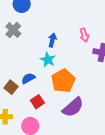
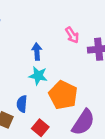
blue semicircle: (28, 78) -> (22, 104), turned -40

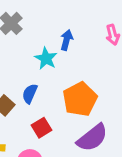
cyan star: (38, 76) -> (46, 58), moved

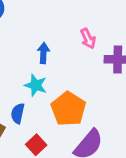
cyan star: (46, 58) -> (36, 85), moved

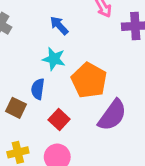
blue arrow: (43, 53) -> (59, 25), turned -42

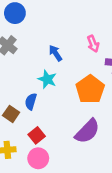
orange pentagon: (89, 80) -> (90, 89), moved
red square: (59, 119) -> (37, 135), moved

